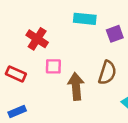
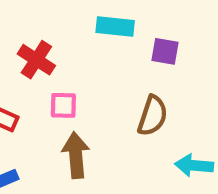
purple square: (115, 34) -> (165, 51), turned 30
brown arrow: (76, 86) -> (76, 155), moved

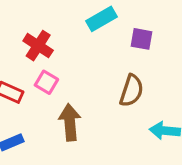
cyan rectangle: (115, 27) -> (101, 19), turned -36
pink square: (63, 105) -> (46, 82), moved, turned 30

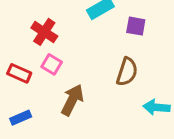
brown arrow: (70, 122) -> (72, 100), turned 32

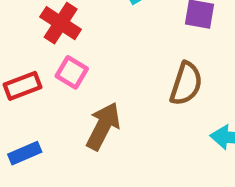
red rectangle: (19, 73) -> (22, 86), turned -45

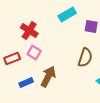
blue rectangle: (25, 153) -> (26, 83), moved

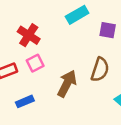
pink square: (34, 53) -> (35, 63), turned 32
brown arrow: (48, 77) -> (67, 84), moved

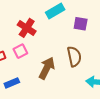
red cross: (29, 35) -> (27, 28), moved
brown semicircle: (100, 70) -> (74, 56), turned -30

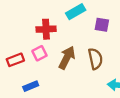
red cross: (27, 28) -> (46, 29), turned -36
brown arrow: (47, 68) -> (67, 58), moved

